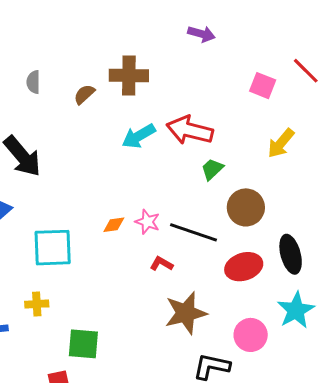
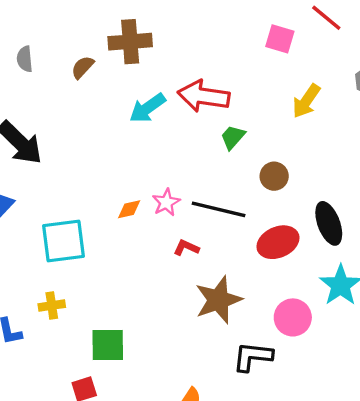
brown circle: (246, 207) -> (274, 176), size x0.7
pink star: (147, 222) -> (166, 202), turned 30

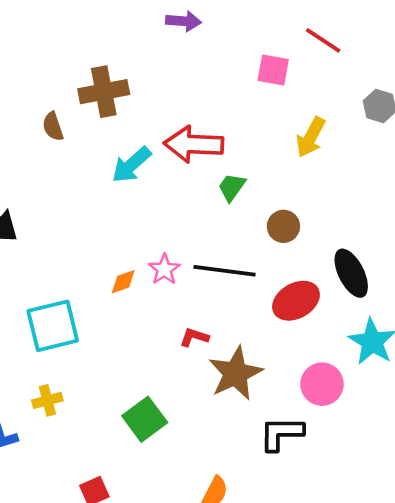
brown semicircle: (83, 67) -> (53, 126), turned -55
red L-shape: (186, 248) -> (194, 337), moved
green square: (108, 345) -> (145, 419), moved, turned -30

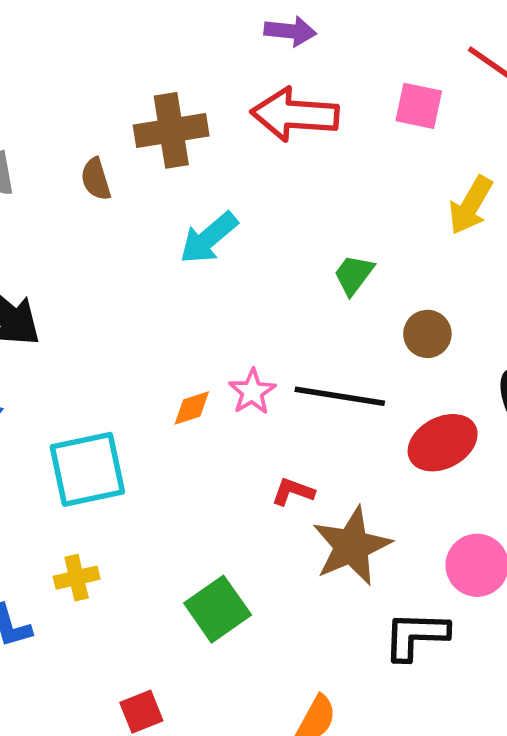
red arrow: (194, 144) -> (295, 114), moved

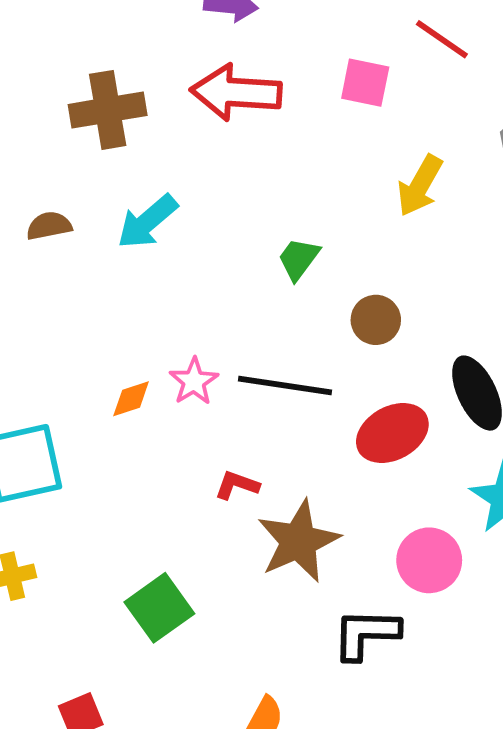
brown semicircle: (96, 179) -> (49, 226), moved, turned 96

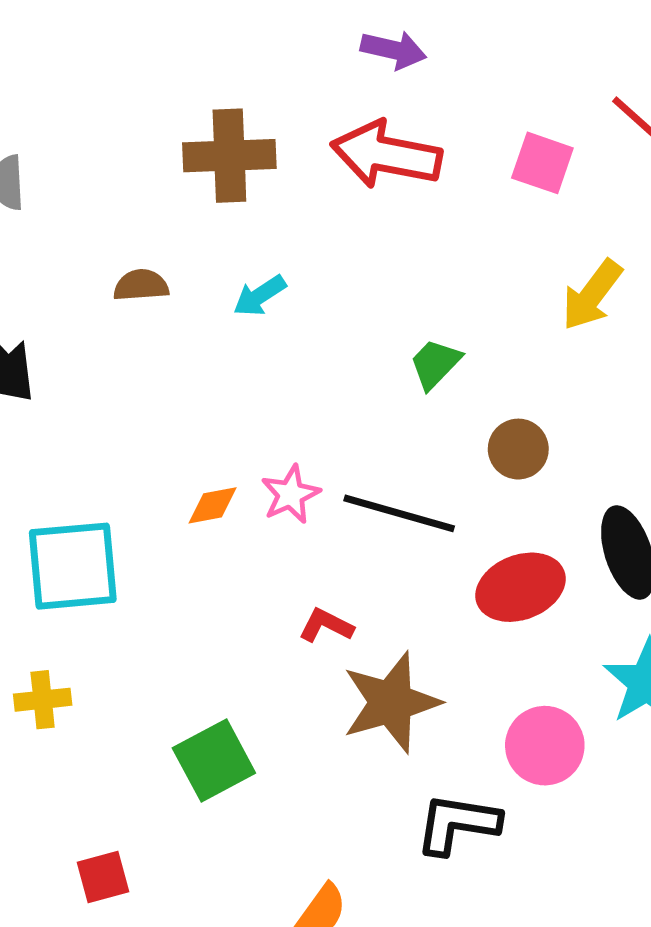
cyan arrow: (147, 222) -> (260, 296), size x0.7

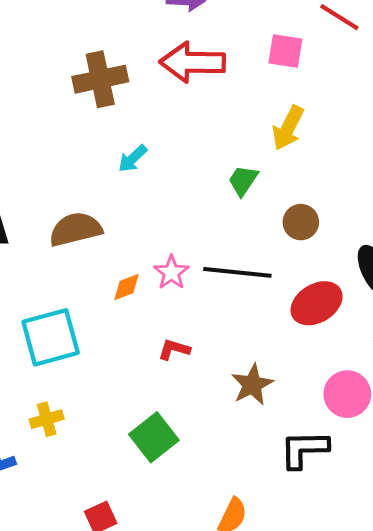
brown semicircle: (141, 285) -> (75, 229), moved, size x1.6
yellow arrow: (592, 295) -> (288, 128), moved
red L-shape: (326, 625) -> (174, 349), moved
brown star: (391, 702) -> (252, 385), size x0.7

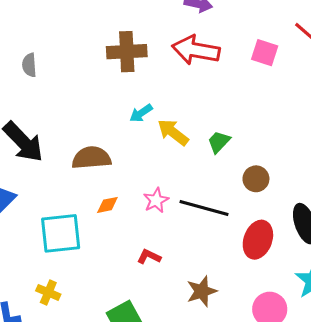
yellow arrow: (288, 128) -> (173, 132), moved, turned 92
orange diamond: (127, 287) -> (107, 205), moved
red ellipse: (317, 303) -> (258, 240), turned -48
yellow cross: (47, 419) -> (48, 292), turned 30

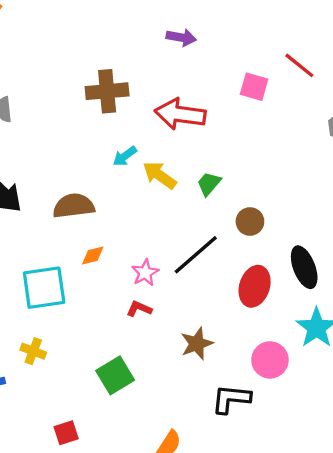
red arrow: (196, 50) -> (180, 114), moved
pink star: (156, 200) -> (145, 273), moved
black line: (204, 208) -> (196, 255), turned -54

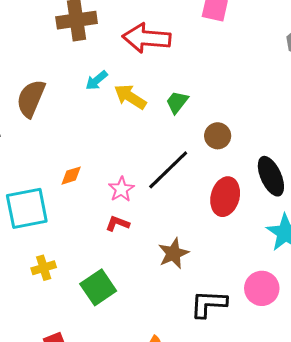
brown semicircle: (74, 206) -> (31, 98), moved, turned -57
yellow cross: (33, 351) -> (44, 268), moved, turned -35
pink circle: (270, 360) -> (262, 288), moved

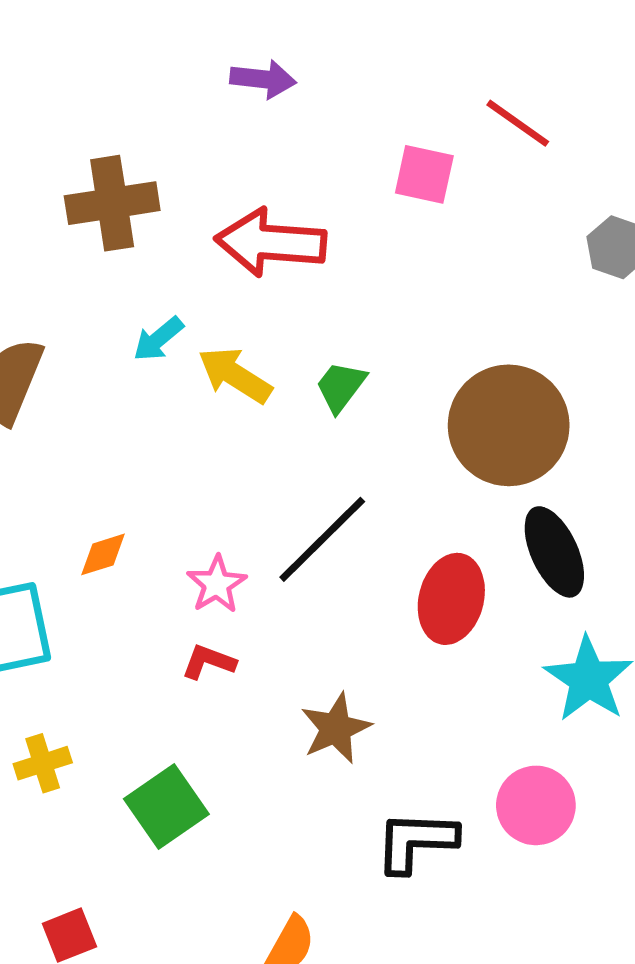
brown circle: (218, 136) -> (509, 425), moved, size x2.0

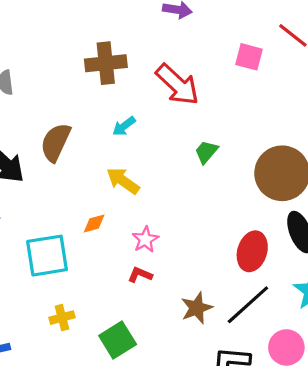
red arrow: (271, 242) -> (177, 85), turned -144
yellow arrow: (235, 375) -> (123, 181), moved
black line: (322, 539) -> (248, 305), moved

